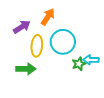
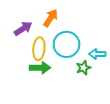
cyan arrow: (91, 60) -> (97, 54), moved
green arrow: (26, 69) -> (40, 68), moved

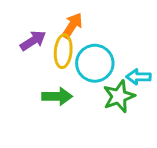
yellow ellipse: (39, 49) -> (63, 51), moved
green star: (83, 68) -> (119, 96), size x1.5

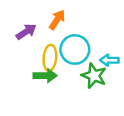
yellow ellipse: (63, 51) -> (50, 58), moved
green star: (119, 96) -> (94, 76), turned -30

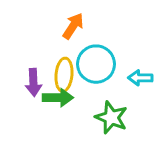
purple arrow: (26, 32) -> (33, 82), moved, turned 120
green star: (94, 76) -> (111, 117), moved

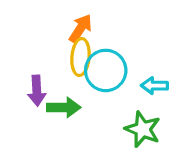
yellow ellipse: (64, 75) -> (80, 57), moved
green star: (111, 117) -> (143, 129), moved

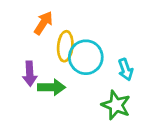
orange arrow: (80, 28) -> (43, 23), moved
cyan arrow: (154, 86) -> (126, 70), turned -110

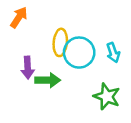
orange arrow: (43, 23) -> (19, 17), moved
cyan arrow: (126, 70) -> (113, 53), moved

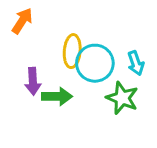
green star: (107, 96) -> (122, 98), moved

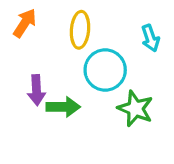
yellow ellipse: (72, 51) -> (80, 30), moved
cyan arrow: (136, 63) -> (150, 38), moved

